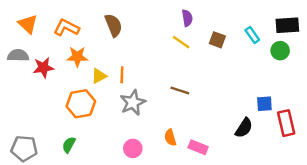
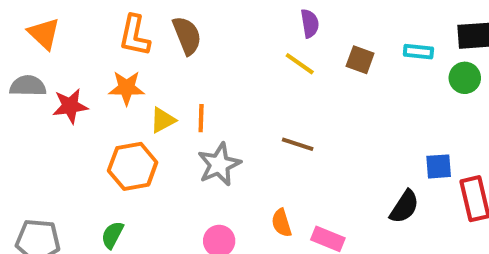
orange L-shape: (66, 28) -> (135, 36), moved, turned -105
cyan rectangle: (252, 35) -> (418, 52), turned -49

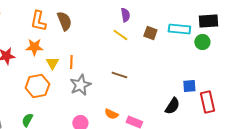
cyan rectangle: (418, 52) -> (179, 29), size x1.5
yellow triangle: (163, 120) -> (52, 63), turned -32
orange semicircle: (282, 223) -> (111, 114), turned -48

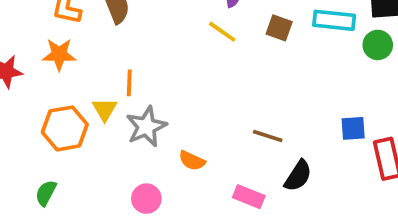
yellow triangle: (52, 63) -> (105, 109), moved
brown line: (119, 75) -> (268, 136), moved
black semicircle: (172, 106) -> (298, 176), moved
orange semicircle: (111, 114) -> (192, 161), moved

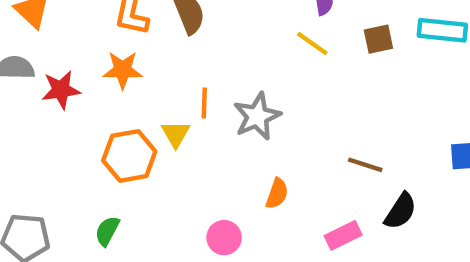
brown square: (279, 28) -> (378, 39), turned -32
gray star: (146, 127) -> (257, 116), moved
orange semicircle: (192, 161) -> (277, 193), turned -96
pink rectangle: (249, 197) -> (343, 235), turned -48

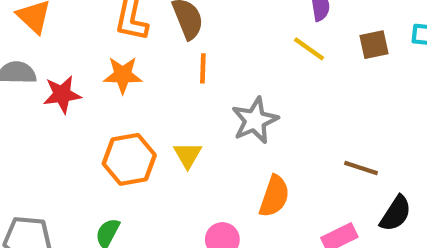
orange line: (204, 103) -> (203, 68), moved
yellow triangle: (176, 134) -> (188, 155), moved
orange semicircle: (277, 193) -> (274, 196), size x1.4

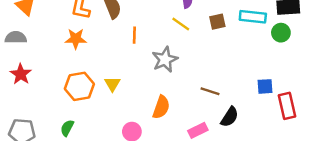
orange line: (203, 68) -> (134, 35), moved
red star: (62, 94) -> (21, 74), moved, turned -30
gray star: (255, 120) -> (165, 60), moved

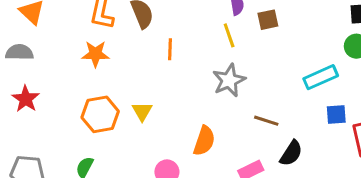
cyan rectangle: (253, 17) -> (321, 77), moved, turned -30
brown square: (217, 22) -> (268, 20), moved
yellow line: (181, 24) -> (229, 35), turned 36
gray star: (165, 60) -> (229, 80), moved

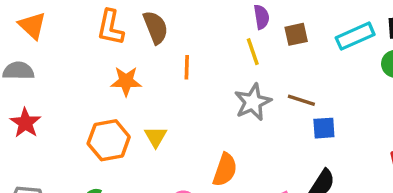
orange star: (95, 54) -> (126, 81), moved
cyan rectangle: (321, 77) -> (355, 36), moved
blue square: (336, 114) -> (324, 128), moved
brown line: (266, 121) -> (301, 100), moved

